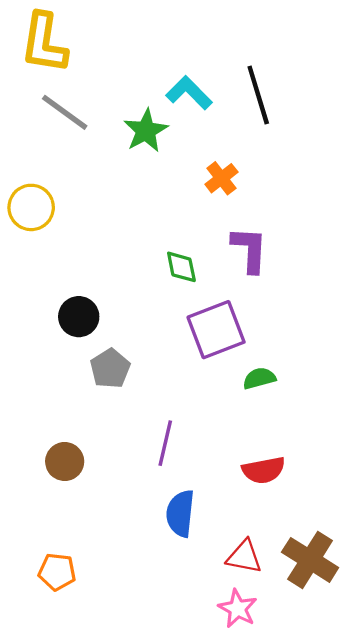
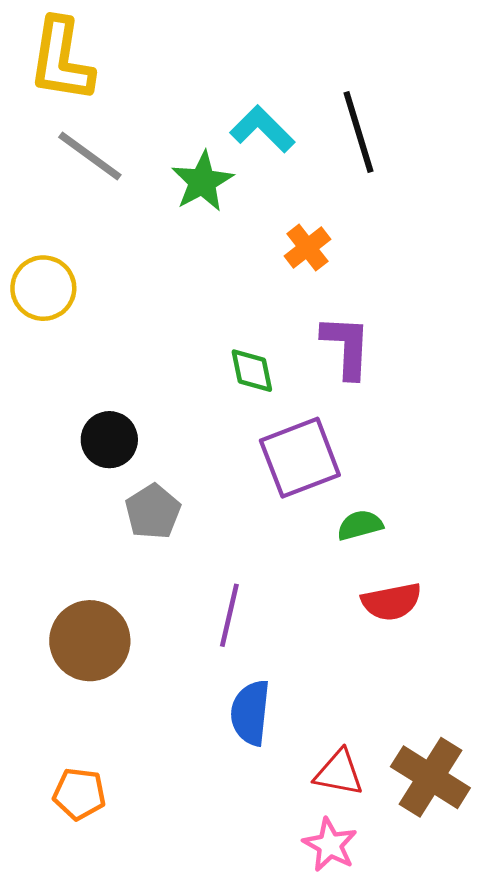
brown circle: (65, 462) -> (90, 641), size x1.5
red semicircle: (264, 470) -> (391, 602), moved

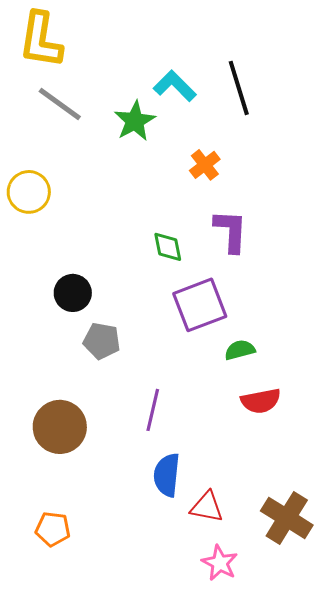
gray pentagon: (153, 512) -> (102, 341), turned -30
red triangle: (339, 773) -> (207, 507), moved

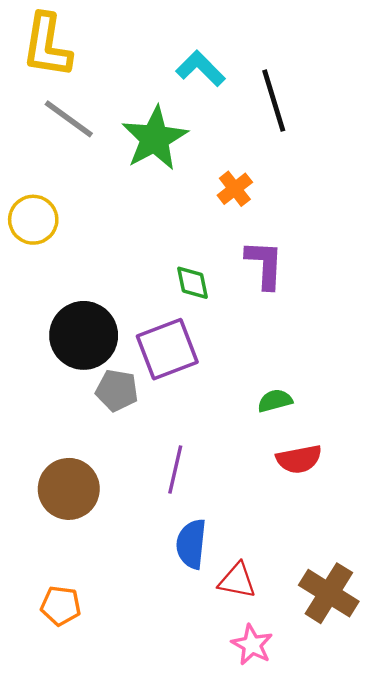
cyan L-shape: (175, 86) -> (200, 68), moved
green star: (135, 121) -> (155, 138), size x1.4
black circle: (73, 293) -> (84, 335), size x1.6
purple square: (200, 305) -> (167, 349), moved

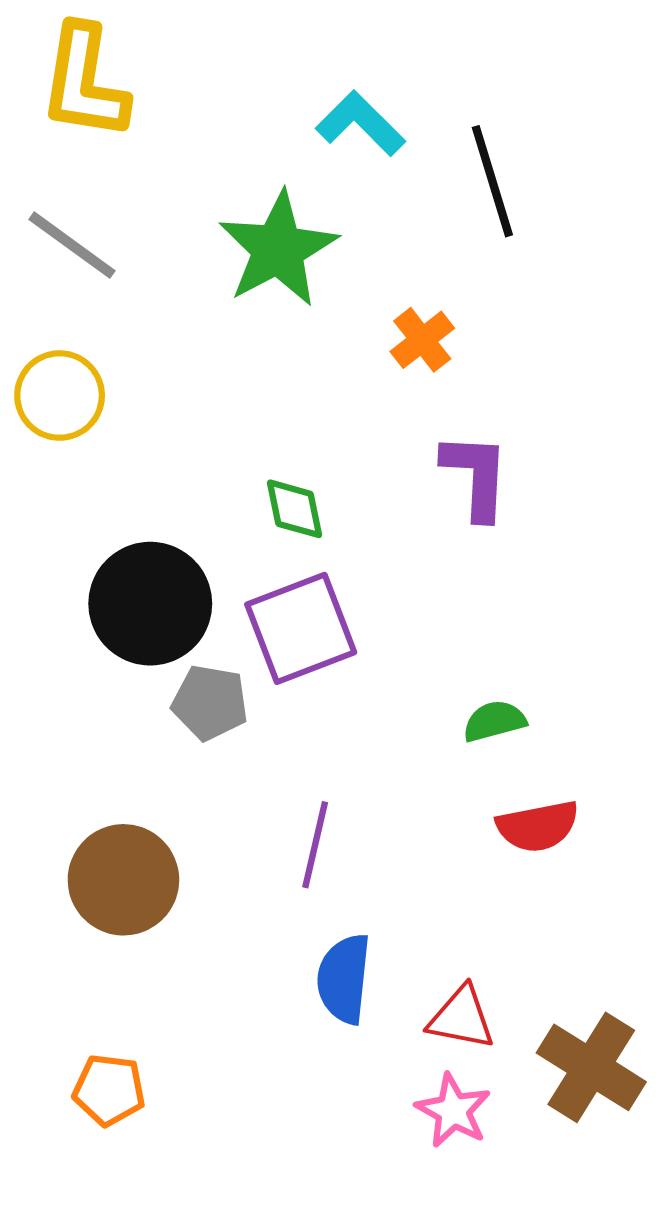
gray line: (69, 119) -> (72, 245), moved
green diamond: (192, 283) -> (295, 509), moved
red triangle: (237, 581) -> (461, 1018), moved
pink star: (252, 645) -> (453, 1111), moved

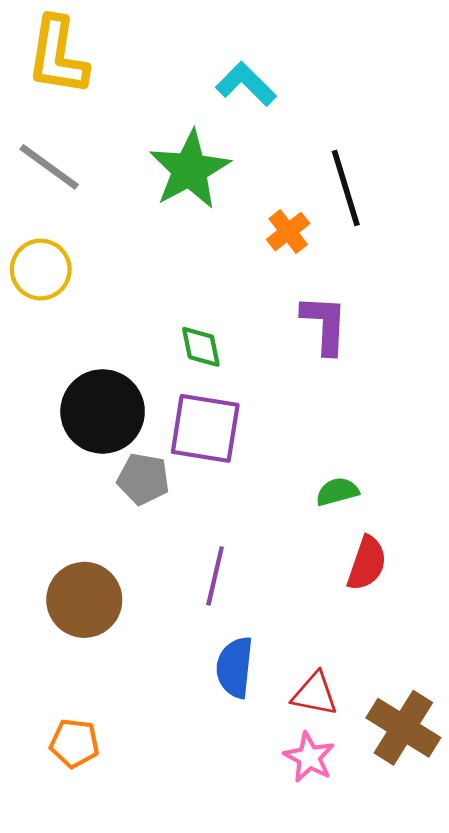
black line: (492, 181) -> (346, 188), moved
purple square: (301, 628) -> (205, 428), turned 30
red semicircle: (538, 826) -> (367, 563), turned -60

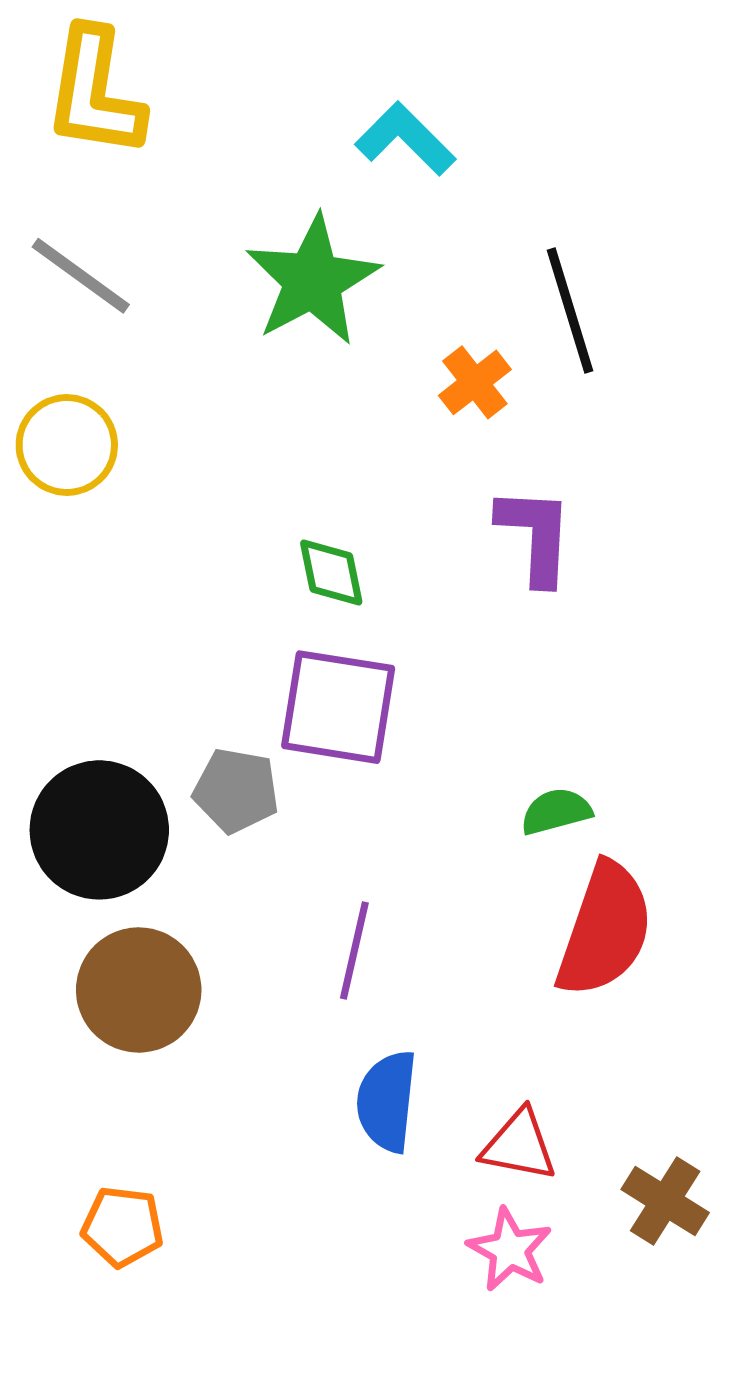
black circle: (103, 411) -> (99, 830), moved
red semicircle: (367, 563) -> (605, 930), size x1.5
brown cross: (403, 728) -> (665, 1201), size x0.7

